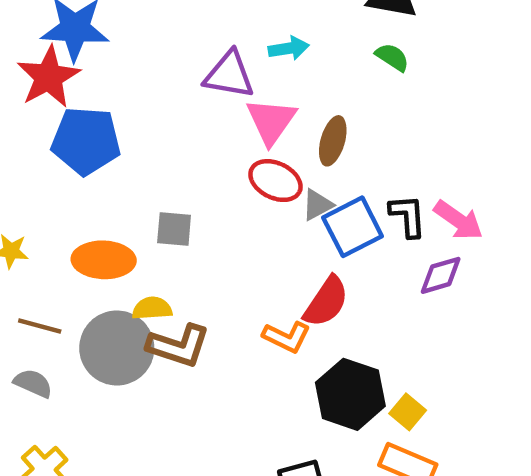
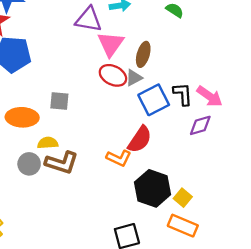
gray triangle: (317, 205) -> (134, 78), moved
gray circle: (117, 348) -> (29, 164), size x0.6

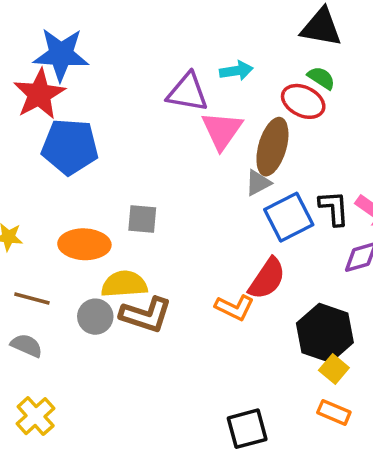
brown ellipse: (143, 54) -> (272, 147), size x1.4
red ellipse: (113, 75) -> (303, 101), moved
yellow semicircle: (48, 143) -> (124, 284), size x1.4
black hexagon: (153, 188) -> (325, 333), moved
orange rectangle: (183, 226) -> (334, 412), size x0.7

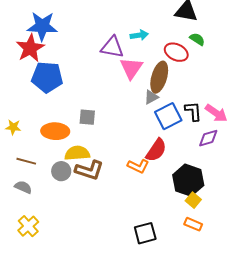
green semicircle: (321, 78) -> (197, 39), moved

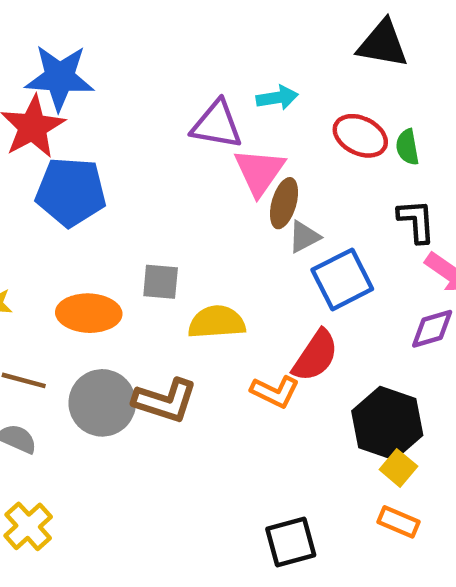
green semicircle: (197, 39) -> (407, 147), moved, turned -133
brown ellipse: (159, 77) -> (284, 203), moved, size x0.7
black L-shape: (193, 111) -> (416, 221), moved
yellow semicircle: (77, 153) -> (217, 322), moved
gray circle: (61, 171) -> (102, 403), size x1.5

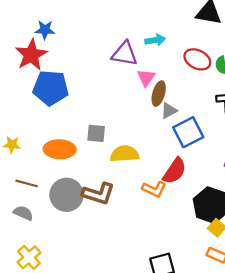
blue star: (60, 77) -> (45, 30), size x0.6
pink triangle: (259, 172) -> (146, 78), size x0.7

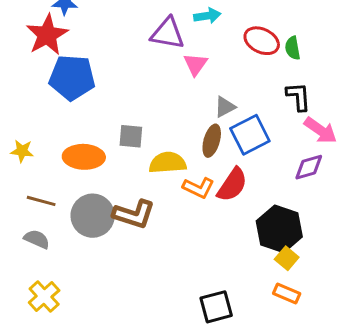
brown ellipse: (159, 94) -> (212, 141), moved
orange L-shape: (154, 189) -> (198, 188), moved

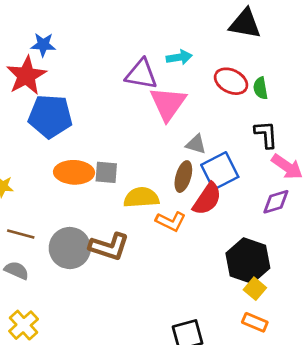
pink triangle: (196, 64) -> (168, 104), size x1.6
gray triangle: (225, 107) -> (196, 144), turned 45
orange ellipse: (84, 157) -> (74, 172), moved
red semicircle: (232, 185) -> (207, 199), moved

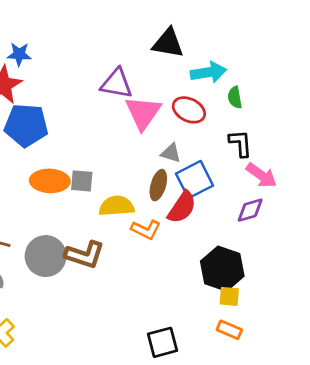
black triangle: (245, 24) -> (168, 43), moved
cyan arrow: (179, 57) -> (208, 72), moved, size x1.4
red ellipse: (231, 81) -> (189, 110), moved
yellow square: (255, 289) -> (229, 296), turned -35

